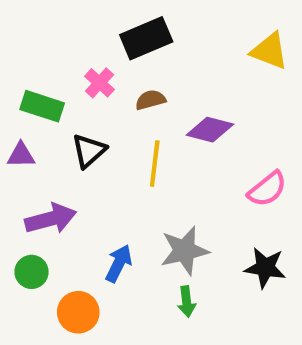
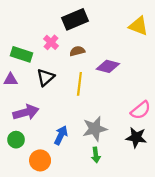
pink semicircle: (267, 189) -> (141, 110), moved

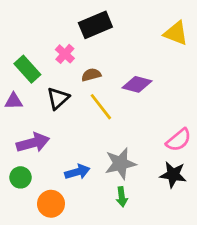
brown semicircle: (77, 51) -> (91, 75), moved
green rectangle: (21, 54) -> (27, 69), turned 30
yellow line: (79, 84) -> (101, 107), turned -45
blue arrow: (61, 135) -> (77, 172), turned 48

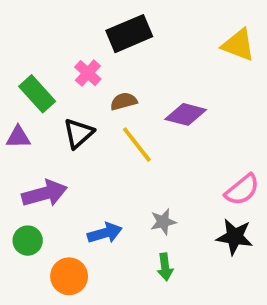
gray star: (120, 164) -> (163, 222), size x0.6

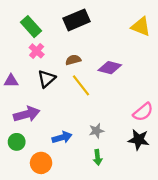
pink cross: (88, 73) -> (37, 51), moved
green rectangle: (37, 94) -> (31, 27), moved

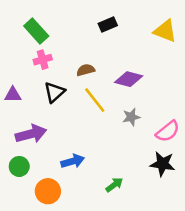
black rectangle: (77, 20) -> (108, 24), moved, size x0.6
pink cross: (37, 51) -> (43, 60), turned 32
gray star: (96, 131) -> (131, 117), moved
green arrow: (98, 157) -> (114, 185), turned -120

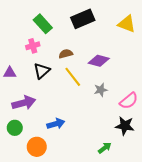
black rectangle: (108, 24) -> (83, 19), size x1.6
green rectangle: (36, 31) -> (43, 24), moved
green arrow: (114, 185) -> (105, 148), moved

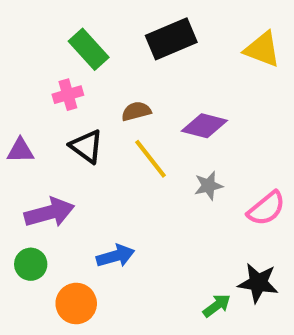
black triangle: (42, 71) -> (87, 146), turned -42
black star: (125, 126) -> (258, 283), moved

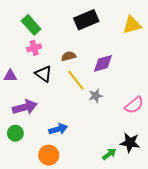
green rectangle: (89, 49) -> (31, 25), moved
yellow triangle: (262, 49) -> (132, 25), turned -36
purple diamond: (204, 126) -> (103, 63), turned -30
gray star: (208, 186) -> (96, 96), moved
orange circle: (76, 304) -> (49, 155), moved

